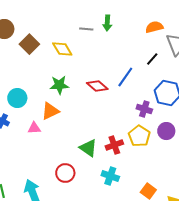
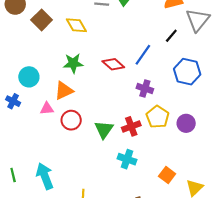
purple cross: (144, 109) -> (145, 88), moved
purple circle: (166, 131) -> (186, 123), moved
green triangle: (88, 148) -> (104, 130), turned 30
red circle: (65, 173) -> (71, 120), moved

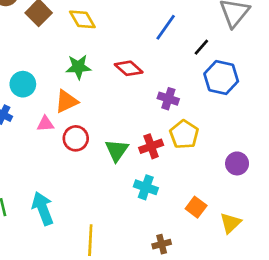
black line: (171, 36) -> (201, 47), moved
blue line: (143, 55) -> (166, 27), moved
purple circle: (186, 123) -> (237, 163), moved

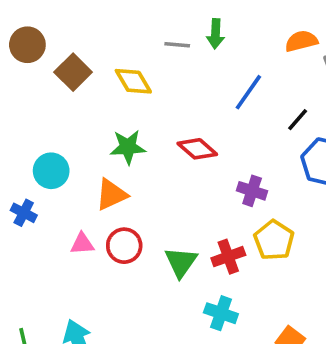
pink triangle: (45, 124) -> (82, 244), moved

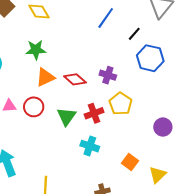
red diamond: (197, 149) -> (75, 79), moved
orange triangle: (111, 195) -> (45, 77), moved

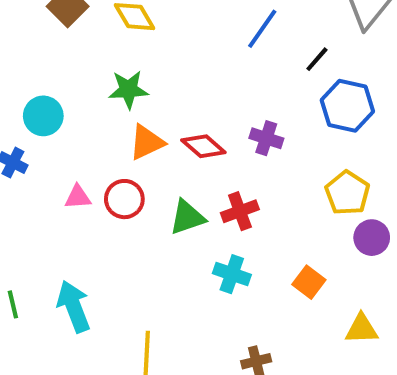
yellow pentagon: (121, 104) -> (347, 193), moved
green triangle: (66, 116) -> (187, 217), turned 36
orange square: (130, 162) -> (309, 282), moved
yellow triangle: (158, 175) -> (362, 329), turned 42

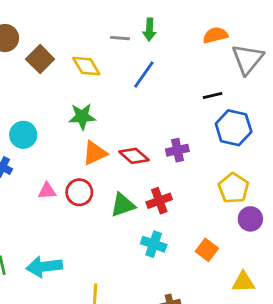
blue line: (262, 29) -> (144, 74), moved
black line: (317, 59) -> (213, 96), turned 36
purple cross: (266, 138) -> (177, 150), turned -30
cyan arrow: (74, 306) -> (44, 267), turned -76

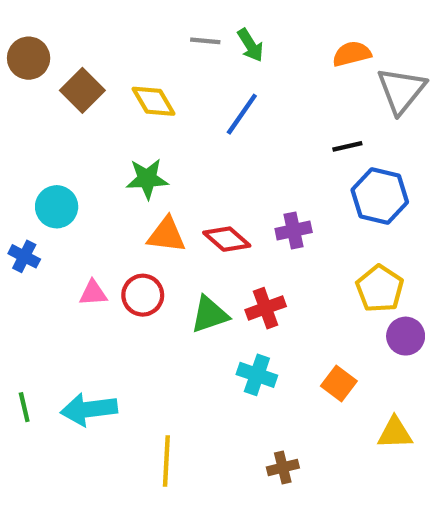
green arrow: (149, 30) -> (250, 45), turned -35
gray line: (120, 38) -> (205, 41), moved
orange triangle: (95, 153) -> (166, 235), turned 32

